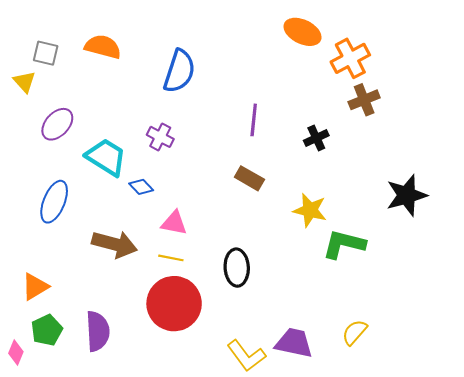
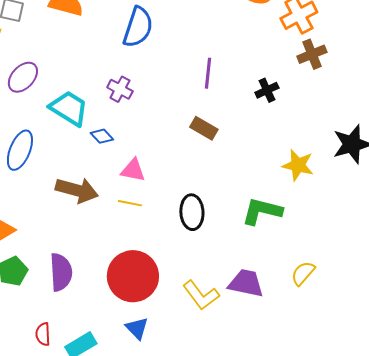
yellow star: (310, 210) -> (298, 165), moved
green L-shape: (344, 244) -> (262, 211), moved
red circle: (174, 304) -> (133, 276), moved

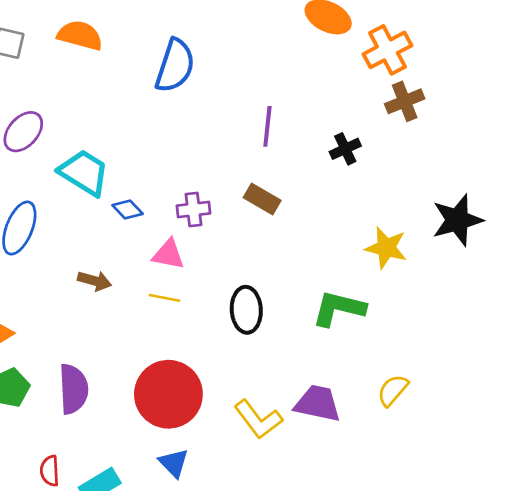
purple cross: (120, 89) -> (194, 210), moved, turned -35
brown arrow: (77, 190) -> (95, 281), size x0.6

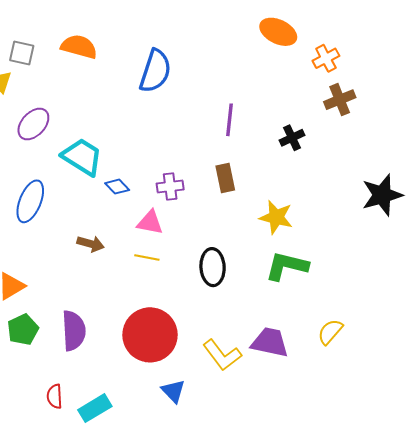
orange cross: (387, 50) -> (326, 58), size x0.7
brown rectangle: (262, 199) -> (225, 178), turned 48
yellow star: (386, 248) -> (276, 217), moved
blue triangle: (174, 463) -> (173, 391), moved

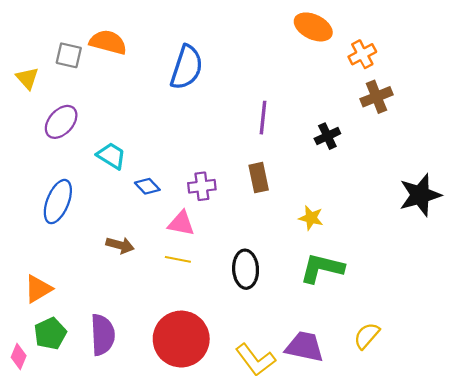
gray square: (22, 53) -> (69, 55), moved
cyan trapezoid: (82, 157) -> (111, 156), size x0.7
yellow star: (276, 217) -> (311, 218), size x0.7

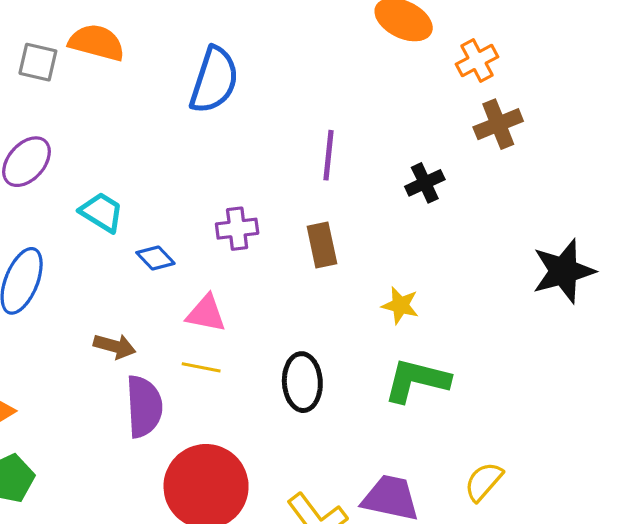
purple cross: (202, 186) -> (237, 229), moved
purple semicircle: (103, 335) -> (144, 407), moved

